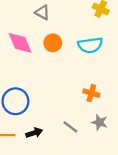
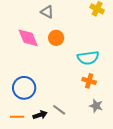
cyan semicircle: (90, 45) -> (88, 58), moved
gray line: (70, 127) -> (59, 110), moved

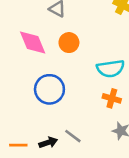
blue circle: (24, 88) -> (49, 89), moved

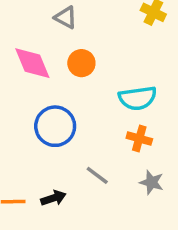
gray line: (73, 136) -> (97, 175), moved

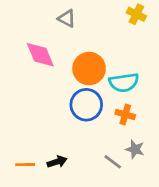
orange circle: (81, 63) -> (89, 69), moved, size x1.5
blue circle: (55, 126) -> (86, 105), moved
gray line: (97, 175) -> (113, 162), moved

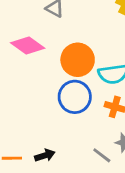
pink diamond: (40, 55) -> (28, 45), turned -32

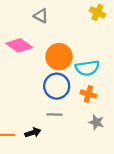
gray line: (102, 155) -> (54, 114), moved, turned -35

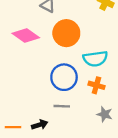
orange circle: (59, 57) -> (66, 33), moved

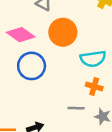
blue circle: (64, 77) -> (32, 66), moved
gray line: (62, 106) -> (76, 108), moved

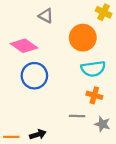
orange circle: (63, 32) -> (83, 38), moved

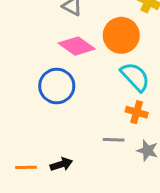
pink diamond: (24, 46) -> (77, 46), moved
cyan semicircle: (93, 69) -> (135, 77), turned -125

